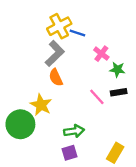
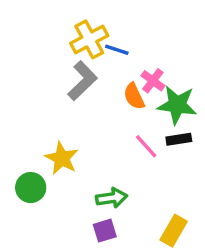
green star: (117, 69) -> (177, 105), size x1.6
orange semicircle: (56, 77) -> (134, 96), moved
green circle: (20, 124) -> (31, 188), size x0.7

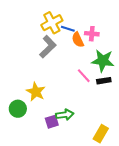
pink cross: (153, 81) -> (92, 34), moved, turned -32
orange semicircle: (134, 96) -> (78, 40), moved
pink line: (146, 146) -> (84, 76), moved
purple square: (105, 231) -> (52, 122), moved

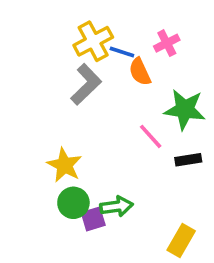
pink cross: (92, 34) -> (167, 43), moved, turned -32
black rectangle: (104, 81) -> (188, 160), moved
green circle: (18, 109) -> (73, 203), moved

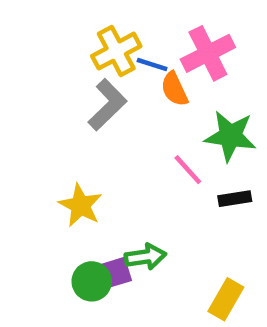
pink cross: (167, 43) -> (208, 53), size x1.6
green circle: (73, 203) -> (92, 281), moved

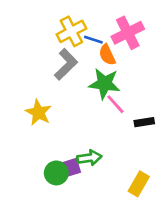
green star: (230, 136) -> (104, 84), moved
yellow star: (81, 205) -> (38, 112), moved

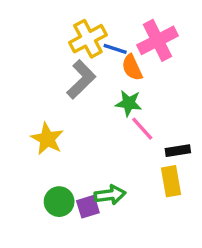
green star: (104, 84) -> (129, 103), size x0.7
green circle: (56, 173) -> (59, 202), moved
yellow rectangle: (139, 184) -> (171, 181), moved, turned -40

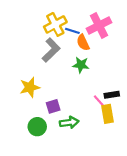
pink line: (142, 129) -> (100, 102), moved
yellow star: (47, 139) -> (30, 87), turned 30
purple square: (88, 207) -> (53, 106), moved

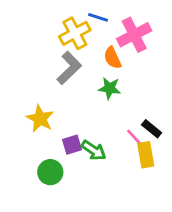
blue line: (72, 31) -> (98, 17), moved
yellow star: (30, 87) -> (40, 119), turned -30
black rectangle: (112, 95) -> (152, 129), turned 48
green arrow: (69, 122) -> (94, 150), moved, turned 42

